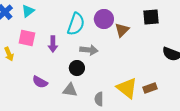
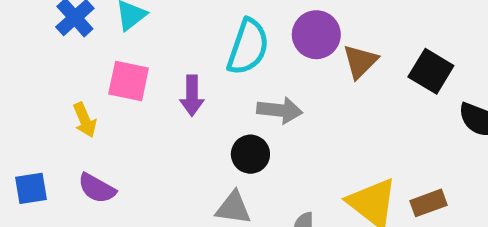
black square: (151, 17) -> (431, 71), moved, turned 36
purple semicircle: (40, 82) -> (97, 188), moved

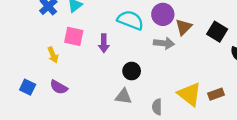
cyan semicircle: (248, 47) -> (130, 20), turned -88
gray arrow: (280, 110) -> (164, 43), moved
blue square: (31, 188) -> (28, 87), turned 35

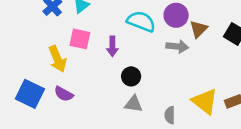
yellow arrow: (53, 55) -> (57, 59), size x1.5
black circle: (132, 71) -> (131, 76), moved
blue square: (28, 87) -> (30, 94), size x1.6

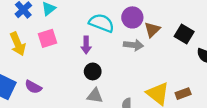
pink square: (80, 39) -> (48, 38), turned -30
purple arrow: (112, 46) -> (86, 45), moved
yellow arrow: (57, 59) -> (18, 44), moved

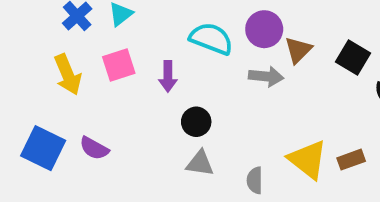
purple arrow: (86, 45) -> (168, 76), moved

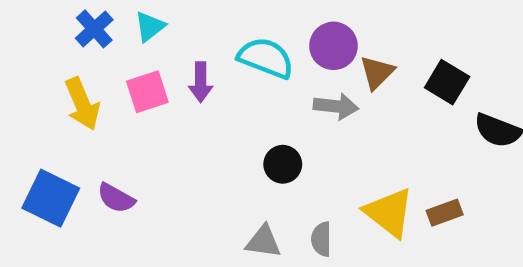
purple arrow: (168, 76) -> (201, 82), moved
black circle: (196, 122) -> (283, 164), moved
gray triangle: (200, 163) -> (263, 242), moved

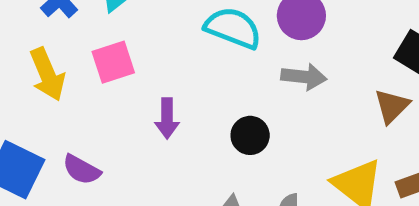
brown triangle: (377, 72) -> (392, 106), moved
purple arrow: (201, 82) -> (167, 118), moved

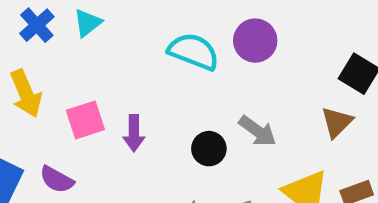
pink square: (113, 62) -> (85, 120), moved
gray arrow: (304, 77) -> (257, 131), moved, turned 30

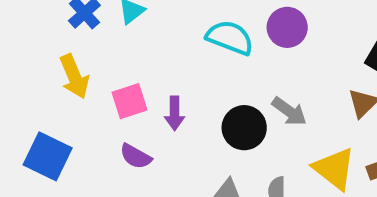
black circle: (209, 149) -> (244, 128), size x1.4
purple semicircle: (57, 179) -> (136, 156), moved

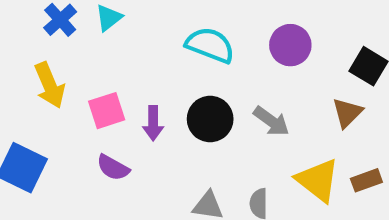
purple circle: (287, 27) -> (290, 45), moved
black circle: (244, 128) -> (210, 119), moved

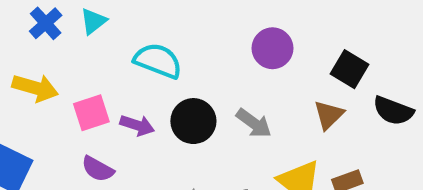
cyan semicircle: (210, 45) -> (158, 61), moved
yellow arrow: (50, 85) -> (35, 88), turned -51
purple arrow: (153, 123) -> (137, 125), turned -72

